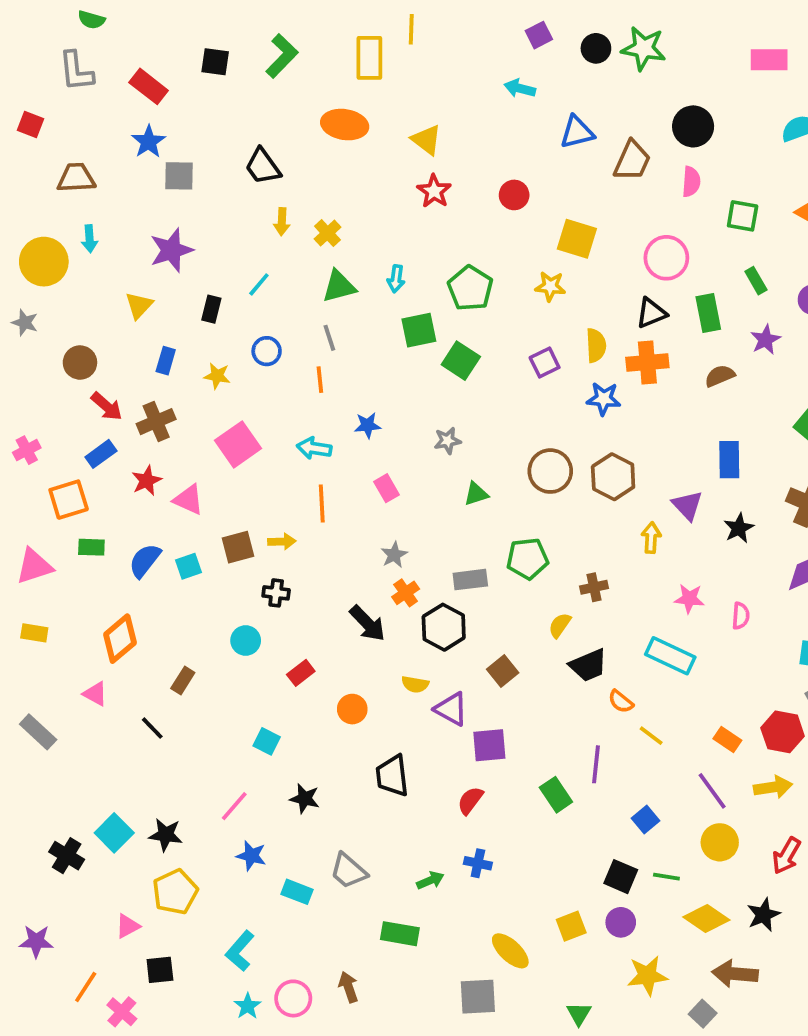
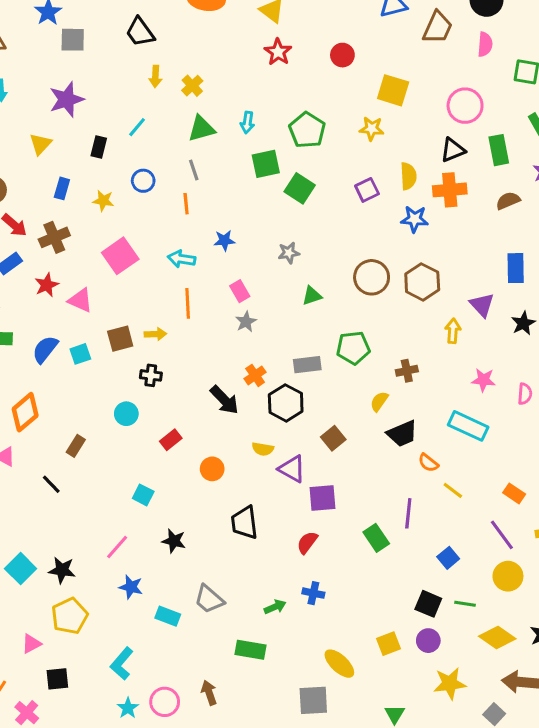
gray star: (394, 555) -> (246, 322), moved

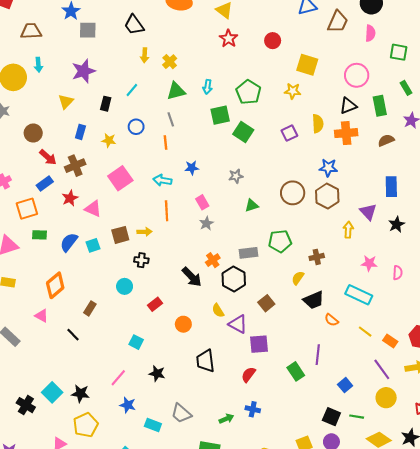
blue star: (414, 219) -> (328, 168), moved
yellow semicircle: (263, 449) -> (218, 311), turned 48
yellow line: (453, 490) -> (365, 332), moved

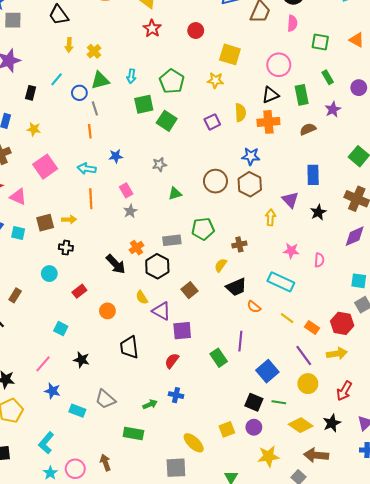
blue circle: (136, 127) -> (79, 93), moved
cyan square: (93, 245) -> (18, 233), turned 32
blue square: (345, 385) -> (267, 371), size x1.5

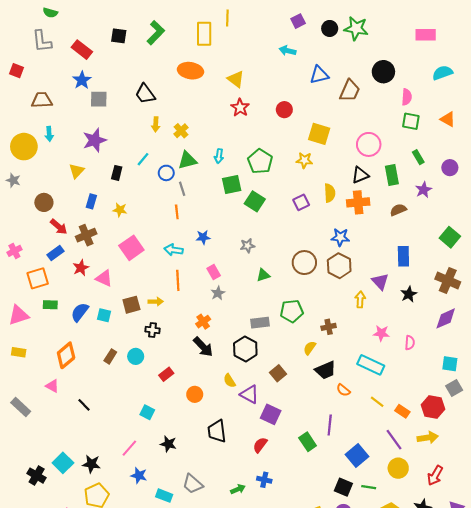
pink semicircle: (292, 23) -> (407, 97), moved
orange cross: (137, 248) -> (203, 322), moved
brown rectangle: (15, 295) -> (110, 356), moved
purple square: (182, 331) -> (271, 414), turned 30

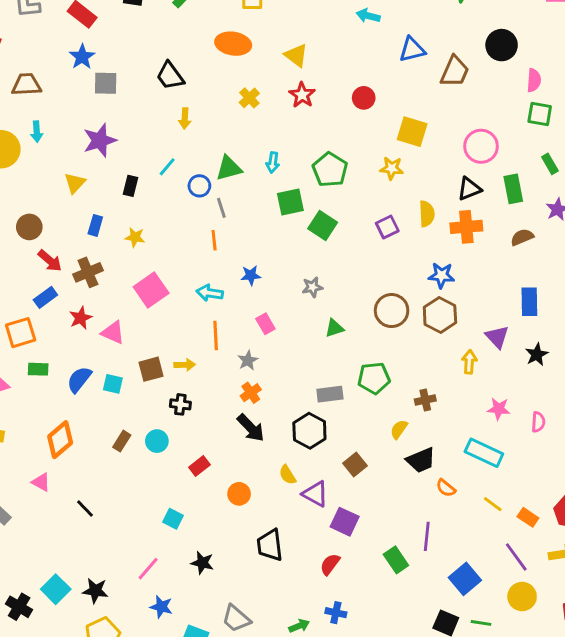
yellow cross: (181, 131) -> (249, 98), moved
gray star: (218, 293) -> (248, 360), moved

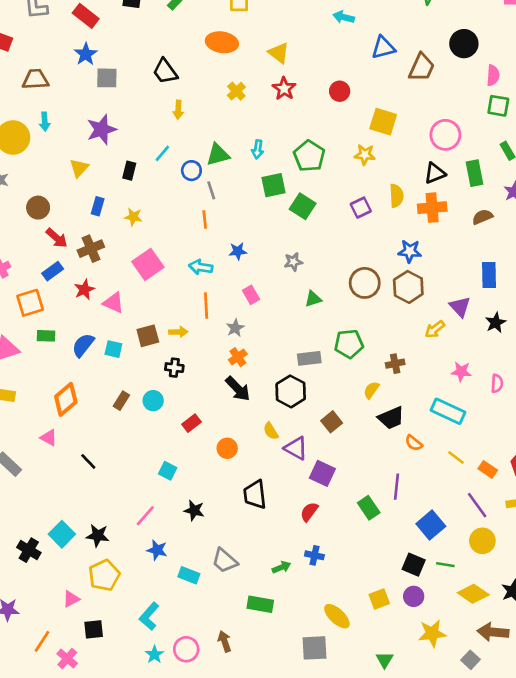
yellow arrow: (469, 362) -> (435, 329), turned -132

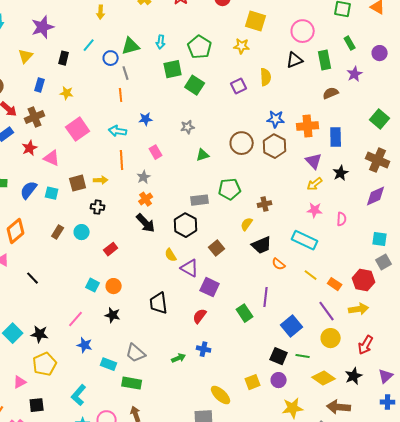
orange cross: (432, 208) -> (308, 126), moved
yellow arrow: (435, 329) -> (315, 184), moved
orange circle: (227, 448) -> (114, 286), moved
green rectangle: (260, 604) -> (132, 383), moved

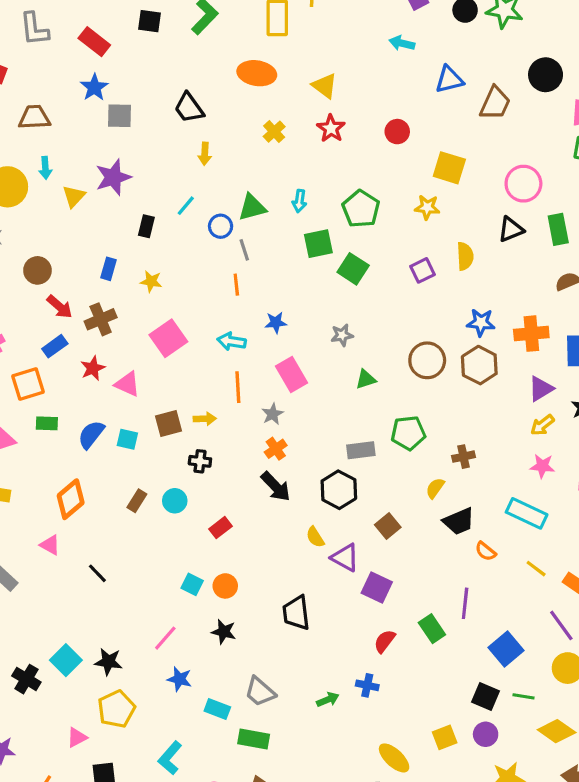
yellow triangle: (26, 56) -> (74, 196), moved
pink rectangle: (156, 152) -> (292, 375), size x1.5
purple triangle: (314, 161) -> (541, 389), turned 42
red semicircle: (200, 316) -> (385, 641), moved

